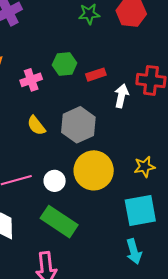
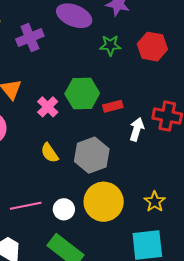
green hexagon: (65, 64) -> (82, 93), size x1.4
pink cross: (31, 80) -> (48, 107), turned -30
yellow star: (145, 167) -> (155, 202), turned -30

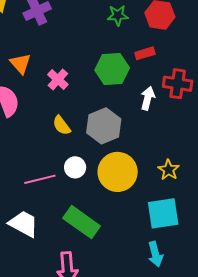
green hexagon: (82, 93) -> (112, 69), moved
red rectangle: (113, 106) -> (145, 53), moved
white circle: (64, 209) -> (75, 167), moved

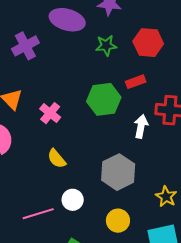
gray hexagon: (104, 126) -> (118, 172), moved
yellow circle: (118, 172) -> (118, 221), moved, size x0.6

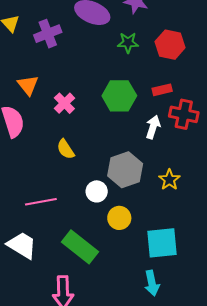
red rectangle: (136, 82) -> (162, 90), moved
yellow star: (166, 197) -> (169, 180), moved
white circle: (73, 200) -> (97, 191), moved

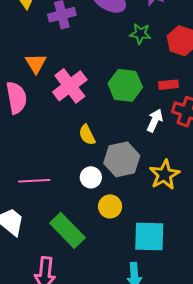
pink cross: (64, 103) -> (70, 86), size x1.6
yellow semicircle: (66, 149) -> (87, 135), moved
yellow star: (169, 180) -> (164, 175), size x1.4

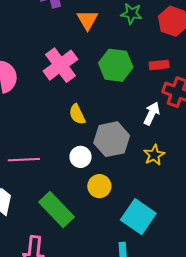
orange triangle: (36, 63) -> (88, 20), moved
white arrow: (155, 120) -> (152, 113), moved
yellow star: (164, 175) -> (154, 155), size x0.7
cyan square: (149, 237) -> (138, 217), turned 32

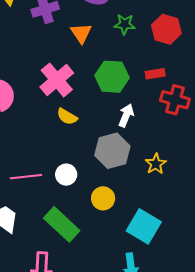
white arrow: (152, 113) -> (126, 115), moved
yellow semicircle: (77, 114) -> (67, 117), moved, turned -30
white circle: (80, 157) -> (66, 175), moved

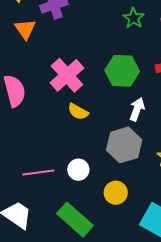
green star: (125, 24) -> (134, 18), turned 30
orange triangle: (81, 33) -> (25, 29), moved

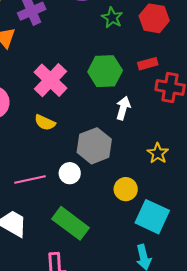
yellow semicircle: (78, 112) -> (45, 123), moved
gray hexagon: (124, 145) -> (94, 146), moved
yellow circle: (116, 193) -> (126, 189), moved

